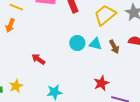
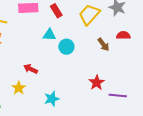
cyan triangle: (95, 44) -> (49, 35), moved
yellow star: (16, 86) -> (19, 88), moved

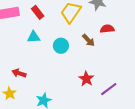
cyan circle: (66, 47) -> (61, 46), moved
purple line: (118, 95) -> (109, 89), turned -36

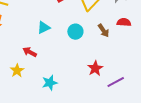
cyan triangle: (34, 37) -> (44, 27), moved, turned -32

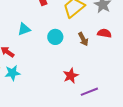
cyan star: (50, 83) -> (12, 73), moved

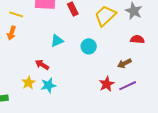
brown arrow: (83, 39) -> (124, 63), moved, turned 96
purple line: (89, 92) -> (128, 86), moved

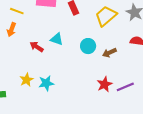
cyan triangle: (57, 41) -> (57, 39), turned 40
brown arrow: (124, 63) -> (109, 53), moved
red arrow: (42, 65) -> (37, 47), moved

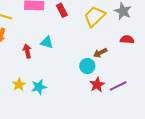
cyan circle: (88, 46) -> (87, 66), moved
red arrow: (37, 47) -> (27, 51), turned 48

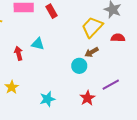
yellow trapezoid: (95, 16) -> (92, 27), moved
red star: (97, 85) -> (87, 98), moved
cyan star: (39, 87) -> (47, 99), moved

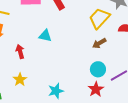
red arrow: (19, 53) -> (20, 52), moved
cyan circle: (79, 66) -> (98, 69), moved

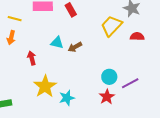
brown arrow: (99, 43) -> (75, 47), moved
yellow star: (20, 80) -> (45, 86), moved, size x1.6

